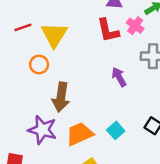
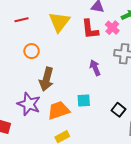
yellow triangle: (54, 35) -> (59, 22), moved
cyan square: (116, 130) -> (84, 101), moved, turned 32

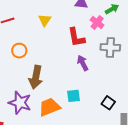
yellow triangle: (59, 22) -> (45, 20), size x0.6
red L-shape: (90, 29) -> (76, 37), moved

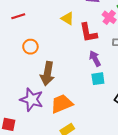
yellow triangle: (45, 20) -> (67, 18), moved, turned -32
cyan square: (74, 96) -> (98, 79), moved

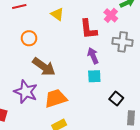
yellow triangle: (67, 18) -> (57, 14), moved
brown arrow: (47, 74) -> (44, 67), turned -70

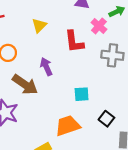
yellow triangle: (57, 14) -> (39, 25), turned 40
purple arrow: (93, 56) -> (46, 67), moved
orange trapezoid: (56, 98) -> (68, 126), moved

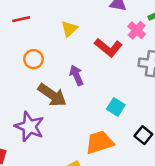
red L-shape: (74, 42) -> (108, 48), turned -45
cyan square: (82, 94) -> (116, 107), turned 35

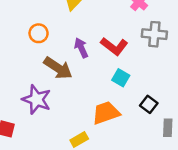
red L-shape: (108, 48) -> (114, 46), moved

